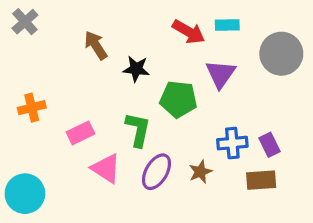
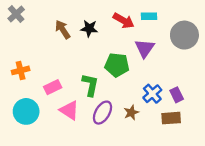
black star: (136, 69) -> (89, 28), moved
blue cross: (232, 143) -> (152, 94), turned -36
cyan circle: (25, 194) -> (26, 111), moved

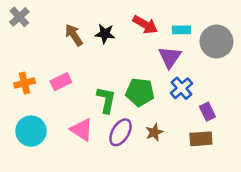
cyan rectangle: (149, 16) -> (181, 30), moved
green pentagon: (117, 65) -> (140, 92), moved
pink rectangle: (53, 87) -> (61, 82), moved
blue cross: (152, 94) -> (181, 88), moved

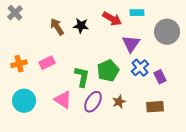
cyan rectangle: (181, 30) -> (137, 13), moved
green pentagon: (140, 92) -> (108, 71), turned -30
purple rectangle: (207, 112) -> (160, 77), moved

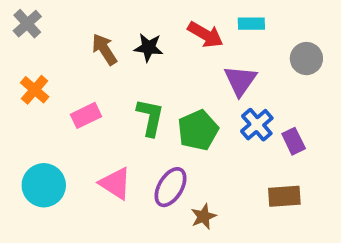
gray circle: (167, 32) -> (306, 59), size x0.7
orange cross: (19, 64) -> (35, 90), moved, turned -35
green L-shape: (82, 77) -> (150, 117), moved
brown star: (119, 102) -> (204, 216), moved

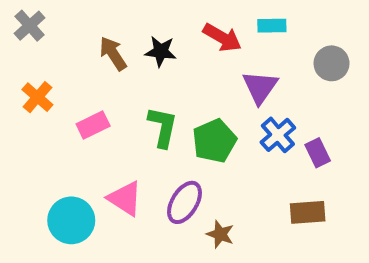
cyan circle: (44, 185) -> (71, 220), moved
brown star: (204, 216) -> (220, 234), turned -30

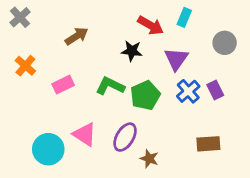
cyan rectangle: (272, 26) -> (184, 17), turned -66
black star: (161, 51) -> (132, 51), moved
brown arrow: (113, 53) -> (77, 36), turned 90
green L-shape: (163, 127) -> (110, 86), turned -76
purple rectangle: (318, 153) -> (215, 90), moved

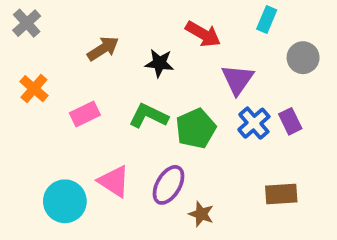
cyan rectangle: (184, 17) -> (267, 19), moved
black star: (132, 51) -> (159, 63), moved

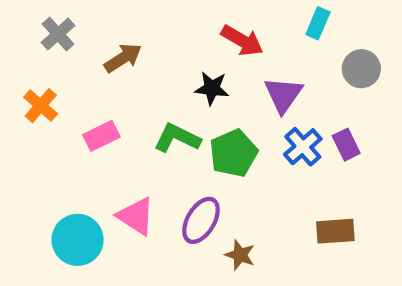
gray cross: (27, 23) -> (58, 34), moved
black star: (159, 63) -> (212, 88), moved

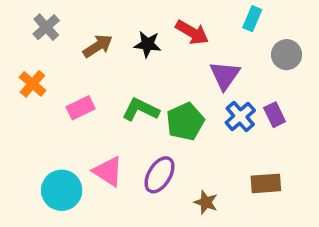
black star: (212, 88) -> (147, 44), moved
brown star: (240, 255) -> (206, 202), moved

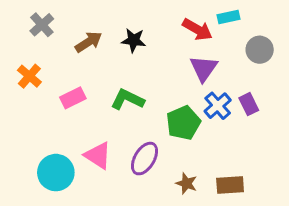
cyan rectangle: (252, 19) -> (228, 17), turned 55
red arrow: (192, 32) -> (197, 29), moved
green pentagon: (185, 122) -> (183, 123), moved
brown rectangle: (266, 183) -> (230, 185), moved

